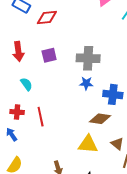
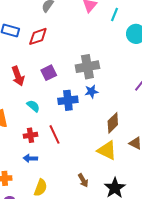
blue cross: (113, 94) -> (68, 100), moved
brown diamond: (100, 119) -> (113, 123), turned -40
blue arrow: (12, 134) -> (30, 158), turned -40
yellow triangle: (88, 144) -> (107, 150), turned 35

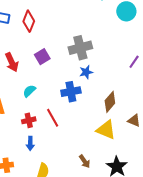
red diamond: (38, 36) -> (29, 21), turned -45
blue cross: (68, 100) -> (71, 92), moved
cyan semicircle: (33, 106) -> (29, 91), turned -80
blue arrow: (30, 158) -> (30, 143), turned -88

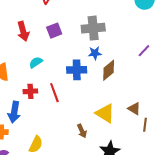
brown diamond: (110, 102) -> (109, 70), moved
blue arrow: (30, 143) -> (14, 112), moved, size x1.5
brown arrow: (85, 161) -> (82, 131), moved

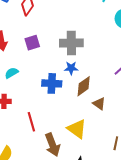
red line: (54, 93) -> (31, 122), moved
brown triangle: (134, 109) -> (99, 104), moved
brown arrow: (82, 131) -> (52, 145), size x1.6

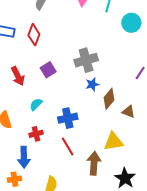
blue cross: (52, 83) -> (68, 118), moved
yellow triangle: (77, 129) -> (114, 142), turned -30
brown arrow: (52, 145) -> (94, 163), turned -140

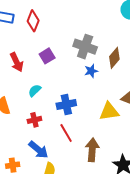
gray cross: (86, 60) -> (85, 47), turned 35
brown diamond: (109, 99) -> (114, 58), moved
yellow triangle: (114, 142) -> (109, 111), moved
blue arrow: (24, 157) -> (38, 150), moved, turned -50

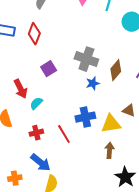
red arrow: (17, 62) -> (21, 89), moved
blue cross: (66, 104) -> (85, 117), moved
red line: (66, 133) -> (64, 134), moved
brown arrow: (92, 150) -> (109, 150), moved, size x0.7

